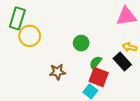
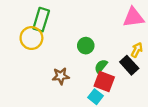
green rectangle: (17, 18) -> (41, 20), moved
yellow arrow: (130, 47) -> (137, 50), turned 104

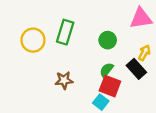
green rectangle: (41, 20) -> (65, 32), moved
green circle: (86, 46) -> (108, 40), moved

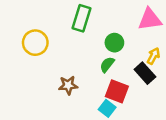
green rectangle: (65, 32) -> (82, 18), moved
green semicircle: (106, 70) -> (107, 65), moved

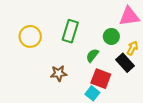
green rectangle: (82, 18) -> (70, 31), moved
green circle: (114, 43) -> (111, 36), moved

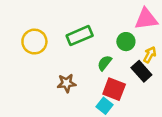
green rectangle: (70, 31) -> (80, 36), turned 50

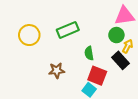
green circle: (126, 42) -> (116, 35), moved
green semicircle: (105, 63) -> (89, 53), turned -48

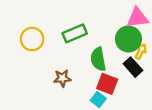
green circle: (116, 35) -> (128, 39), size x1.5
green semicircle: (89, 53) -> (98, 59), size x1.5

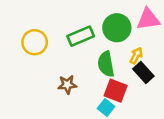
green circle: (128, 39) -> (117, 28), moved
yellow arrow: (141, 51) -> (136, 56), moved

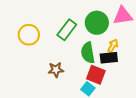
green rectangle: (81, 36) -> (67, 30), turned -30
black rectangle: (143, 72) -> (109, 58), moved, turned -54

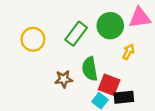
green semicircle: (88, 53) -> (90, 69), moved
black rectangle: (109, 58) -> (124, 97), moved

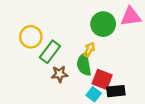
green rectangle: (76, 34) -> (50, 52), moved
yellow arrow: (128, 52) -> (89, 50), moved

